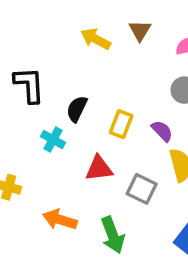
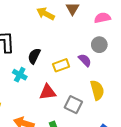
yellow rectangle: (121, 124) -> (61, 65), turned 49
purple semicircle: (162, 131) -> (85, 60), moved

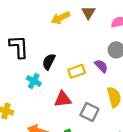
yellow arrow: (46, 14) -> (61, 18), turned -54

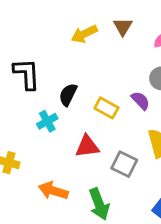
yellow rectangle: (77, 71) -> (106, 108), turned 49
cyan cross: (34, 81) -> (47, 121), turned 32

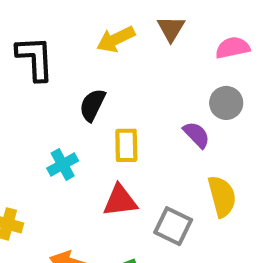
black L-shape: (27, 74) -> (35, 58), moved
black semicircle: (68, 95) -> (92, 105), moved
yellow rectangle: (106, 108) -> (126, 145), moved, turned 60

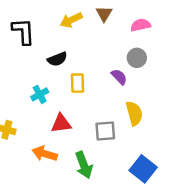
black semicircle: (92, 105) -> (57, 59), turned -138
red triangle: (120, 201) -> (61, 123), moved
gray square: (173, 226) -> (105, 131), turned -30

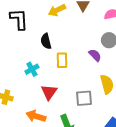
black semicircle: (57, 59) -> (46, 41), turned 98
red triangle: (61, 123) -> (49, 92), turned -48

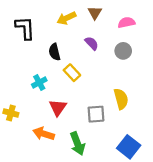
purple semicircle: (95, 55) -> (92, 43), moved
yellow rectangle: (62, 60) -> (72, 73), turned -42

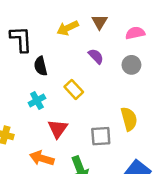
black semicircle: (55, 52) -> (41, 66), moved

